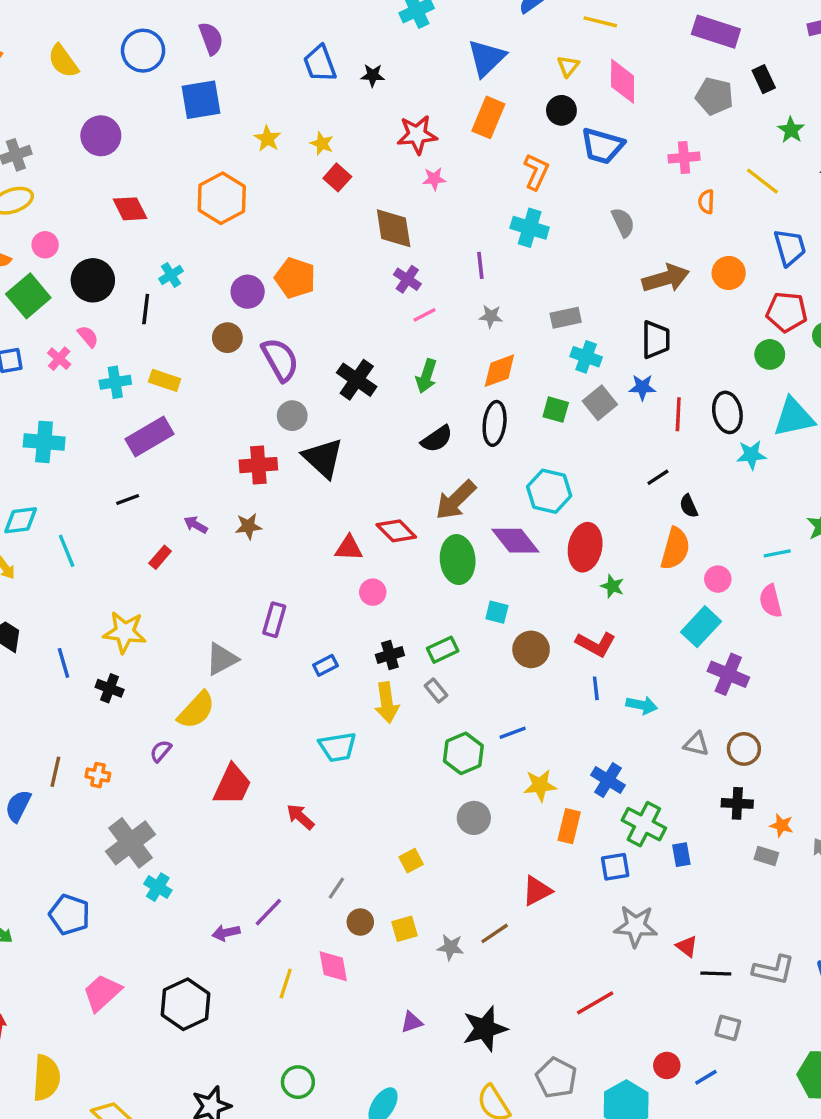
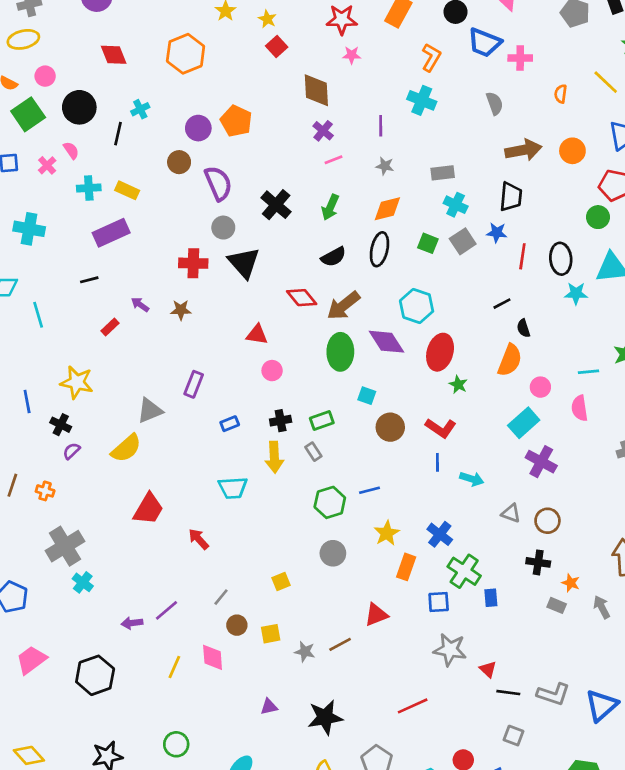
pink cross: (684, 158) -> (520, 58), moved
red diamond: (396, 531) -> (302, 298), moved
purple semicircle: (161, 751) -> (71, 451), moved
yellow star: (540, 785) -> (387, 533), turned -30

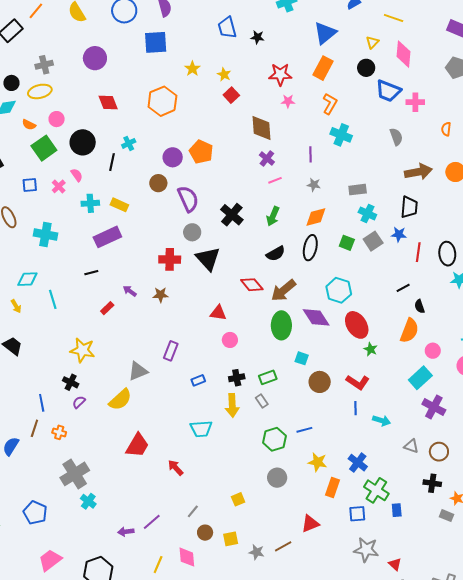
orange L-shape: (431, 57) -> (330, 104), moved
red ellipse: (440, 352) -> (357, 325), turned -48
blue line: (27, 401) -> (42, 403), moved
yellow star: (387, 533) -> (318, 462), turned -30

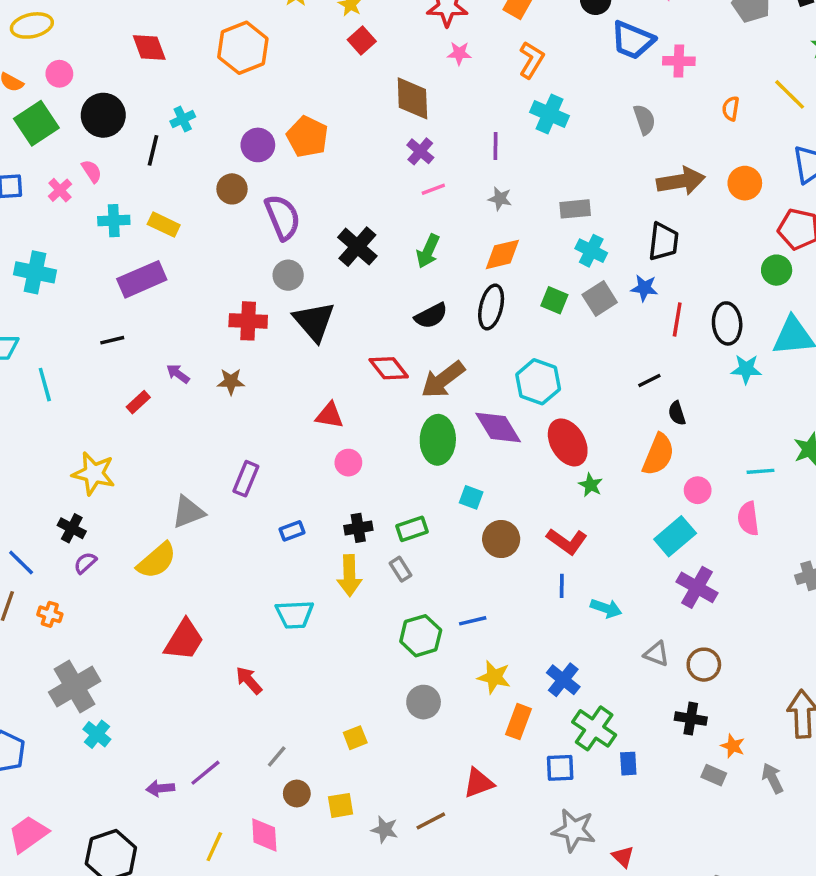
blue line: (42, 403) -> (21, 562), turned -36

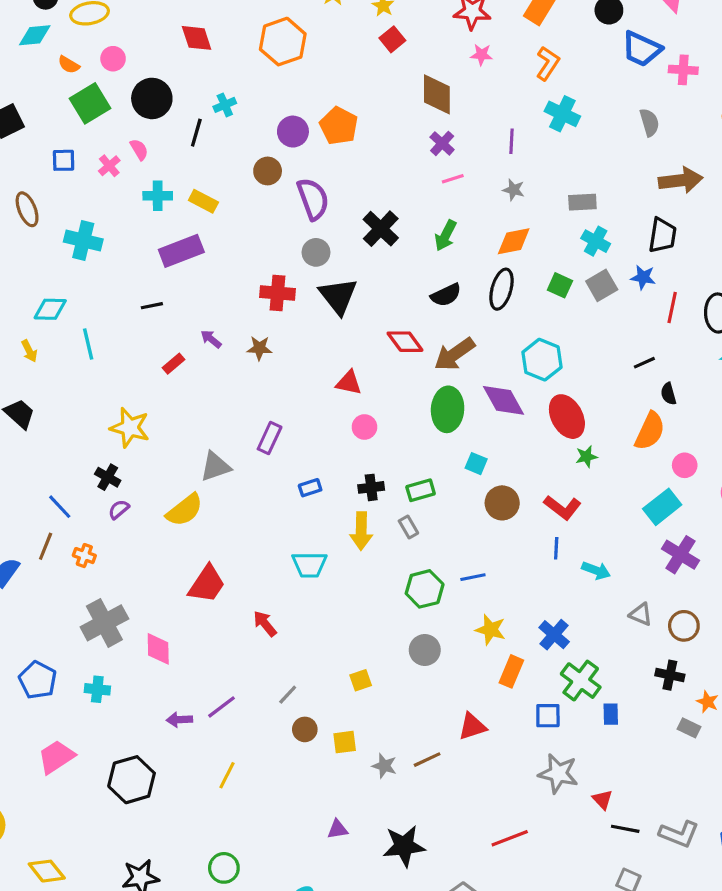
green star: (591, 485) -> (586, 457), turned 30
cyan cross: (97, 734) -> (97, 689), moved, turned -35
pink diamond: (264, 835) -> (158, 649), moved

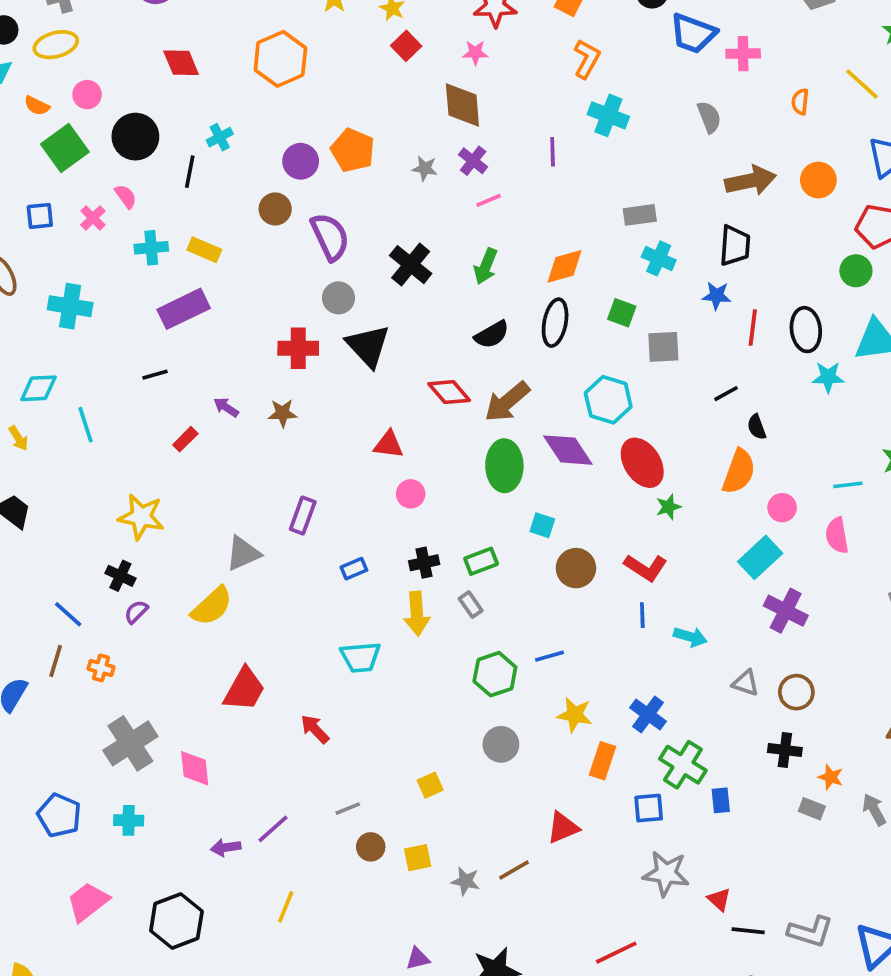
pink star: (482, 55) -> (475, 53), moved
gray star: (514, 190) -> (425, 168), moved
gray square: (602, 285) -> (663, 347), moved, turned 32
gray line: (288, 695) -> (348, 809), turned 30

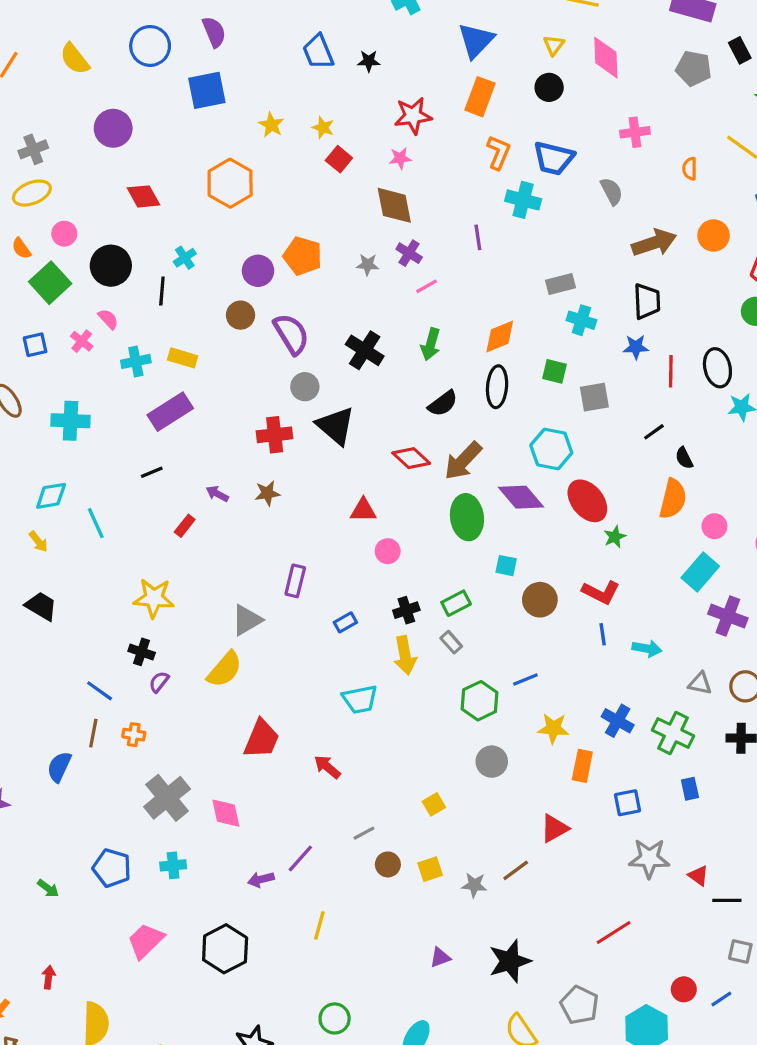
blue trapezoid: (693, 33) -> (554, 158), moved
orange semicircle: (37, 106) -> (21, 248), turned 35
green cross: (683, 765) -> (673, 733), moved

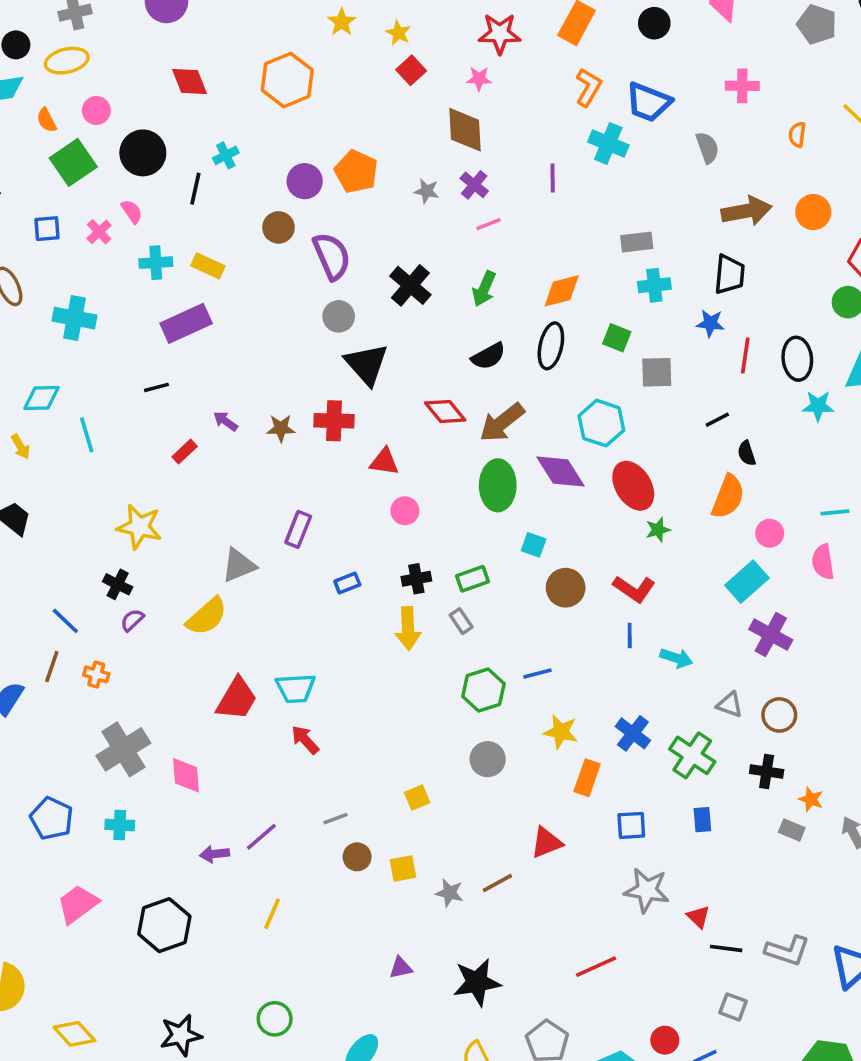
cyan cross: (581, 320) -> (654, 285), turned -32
red cross: (275, 435) -> (334, 421), moved
cyan trapezoid: (360, 699) -> (296, 688), moved

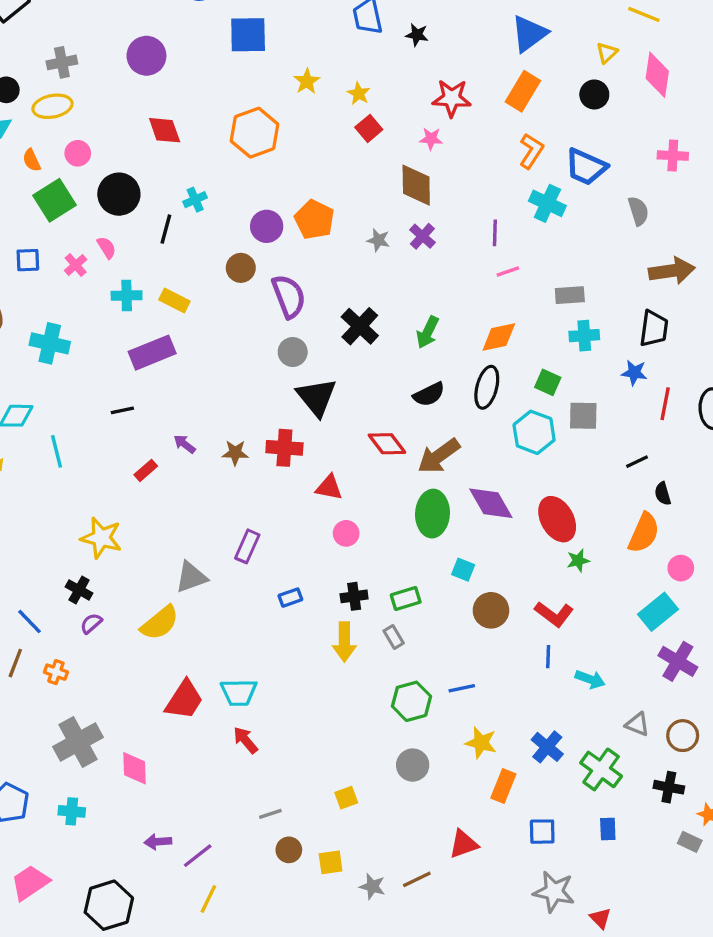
pink line: (489, 224) -> (508, 271), moved
cyan hexagon: (601, 423) -> (534, 432), moved
purple line: (261, 837) -> (198, 856), moved

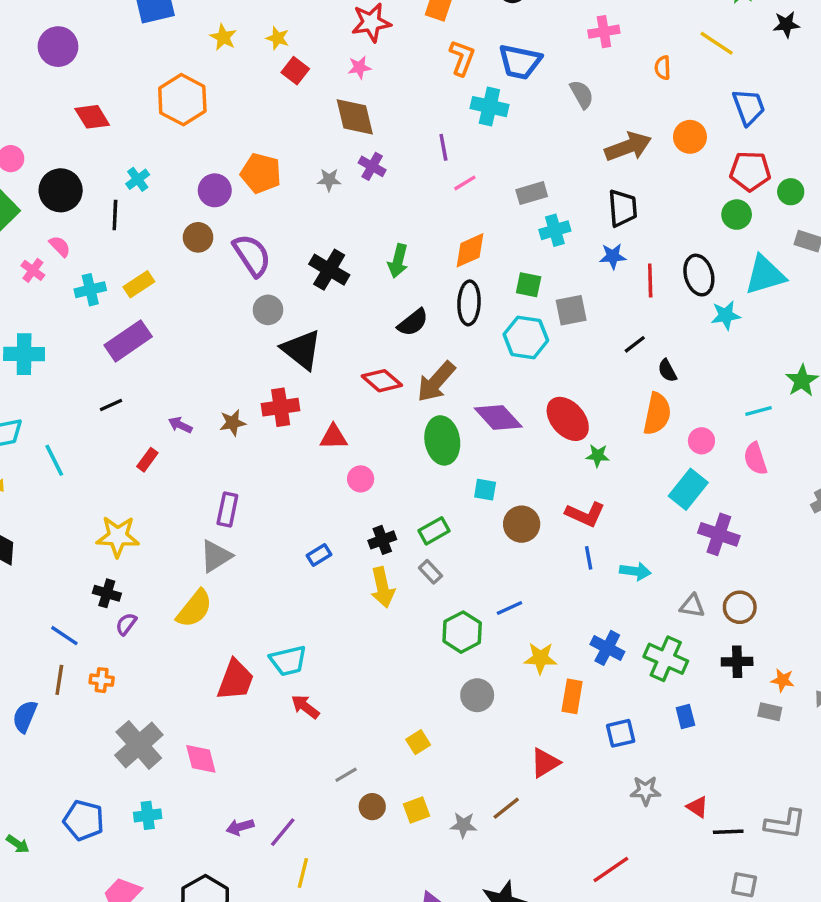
yellow rectangle: (174, 300) -> (139, 284), turned -48
purple rectangle: (247, 546) -> (227, 509), moved
green star: (578, 561) -> (598, 456), turned 30
gray star: (554, 892) -> (645, 791), size x0.7

